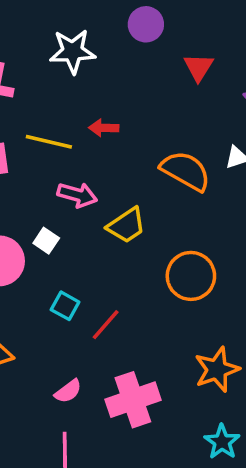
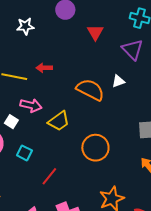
white star: (73, 51) -> (25, 26), size x0.7
white square: (46, 241) -> (11, 122), moved
cyan square: (65, 306) -> (24, 153), moved

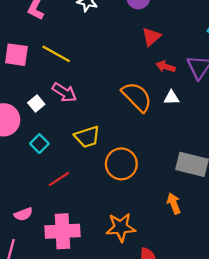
red triangle: (95, 32) -> (151, 37), moved
red arrow: (44, 68) -> (166, 67), moved
yellow trapezoid: (59, 121) -> (87, 137), moved

